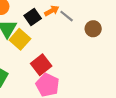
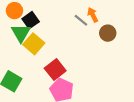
orange arrow: (52, 11) -> (93, 15), moved, turned -88
black square: (33, 17) -> (31, 20), moved

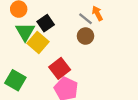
black square: (31, 20) -> (46, 23), moved
brown circle: (108, 33) -> (85, 36), moved

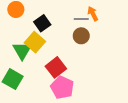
gray line: (85, 19) -> (81, 19), turned -40
green triangle: (25, 32) -> (22, 51), moved

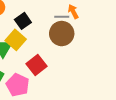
brown circle: (81, 36) -> (62, 34), size x1.5
pink pentagon: (62, 87) -> (18, 85), moved

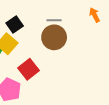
orange arrow: (73, 12) -> (95, 15), moved

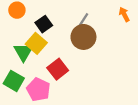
gray line: (54, 20) -> (83, 20), turned -56

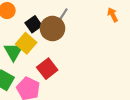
gray line: (83, 20) -> (63, 15), moved
brown circle: (83, 37) -> (52, 28), moved

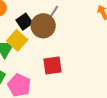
red square: (47, 69) -> (53, 65), moved, turned 30

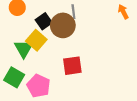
gray line: (54, 12) -> (73, 12), turned -40

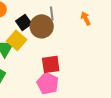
orange arrow: (123, 12) -> (86, 18), moved
pink pentagon: (38, 86) -> (48, 83), moved

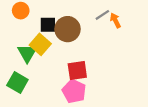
gray line: (52, 13) -> (102, 15), moved, turned 64
black square: (24, 22) -> (48, 25), turned 35

